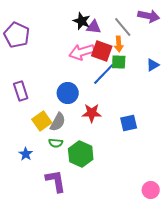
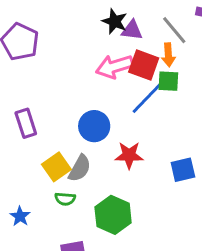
green semicircle: (56, 143) -> (65, 199), moved
blue star: (26, 154) -> (20, 216), moved

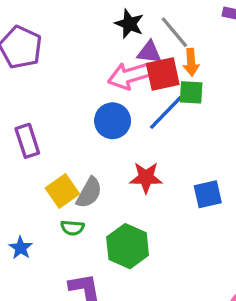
purple triangle: (132, 30) -> (149, 52), moved
gray line: (174, 30) -> (174, 32), moved
red square: (144, 65) -> (163, 74), turned -32
blue circle: (94, 126) -> (113, 121), moved

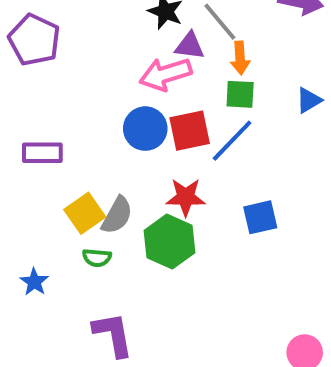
red square: (163, 74) -> (190, 131), moved
blue line: (166, 112) -> (232, 141), moved
purple rectangle: (27, 141) -> (42, 153), turned -72
green hexagon: (128, 246) -> (169, 242), moved

